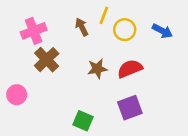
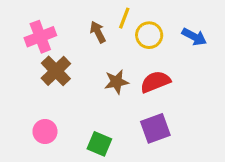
pink circle: (17, 95) -> (45, 132), moved

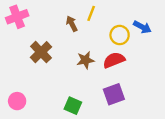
yellow circle: (149, 35) -> (120, 35), moved
pink cross: (40, 37) -> (17, 17), moved
pink circle: (45, 132) -> (17, 101), moved

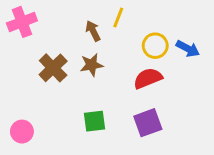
blue arrow: (142, 27) -> (188, 49), moved
brown star: (85, 60) -> (92, 65), moved
green square: (73, 106) -> (95, 121), moved, turned -30

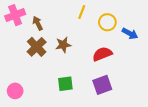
brown arrow: (93, 31) -> (38, 23), moved
yellow circle: (155, 46) -> (107, 22), moved

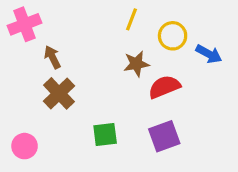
brown arrow: (38, 23) -> (52, 57), moved
brown star: (63, 45) -> (136, 64), moved
brown cross: (37, 47) -> (59, 93), moved

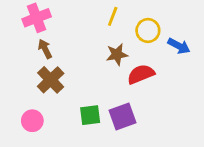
pink cross: (25, 24) -> (37, 18), moved
purple square: (164, 136) -> (123, 117), moved
pink circle: (25, 146) -> (32, 121), moved

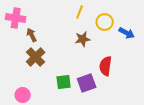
pink cross: (37, 18) -> (16, 18), moved, turned 30
red semicircle: (141, 74) -> (106, 66), moved, turned -60
pink circle: (32, 121) -> (23, 95), moved

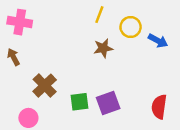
brown arrow: (32, 35) -> (13, 57), moved
brown cross: (36, 57) -> (45, 86), moved
red semicircle: (106, 66) -> (159, 107), moved

